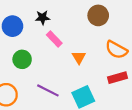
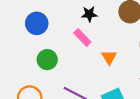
black star: (42, 18) -> (89, 14), moved

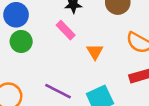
green circle: (47, 60) -> (21, 41), moved

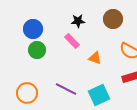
orange triangle: (95, 52) -> (95, 58), turned -40

